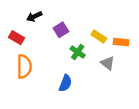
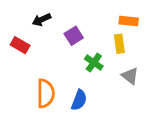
yellow rectangle: (99, 36) -> (119, 44), turned 48
orange rectangle: (121, 42) -> (129, 21), moved
orange semicircle: (24, 66) -> (46, 93), moved

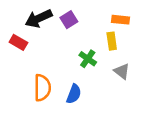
black arrow: (42, 20) -> (39, 18), size x1.5
purple square: (74, 36) -> (69, 20), moved

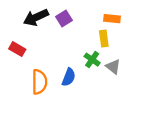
red rectangle: (18, 42) -> (17, 49), moved
green cross: (88, 59) -> (92, 60), moved
blue semicircle: (74, 94) -> (69, 77), moved

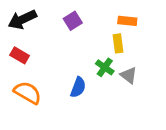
black arrow: (36, 17) -> (22, 20), moved
orange semicircle: (39, 82) -> (28, 93), moved, turned -60

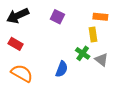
purple square: (73, 21) -> (57, 17), turned -32

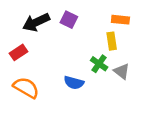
black arrow: (18, 16) -> (36, 22), moved
red rectangle: (16, 44) -> (18, 52), turned -64
blue semicircle: (62, 69) -> (74, 83), turned 84

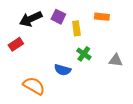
yellow rectangle: (112, 41) -> (76, 28), moved
gray triangle: (122, 71) -> (116, 60), moved, turned -32
orange semicircle: (26, 88) -> (34, 86), moved

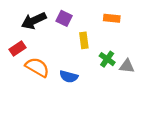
yellow rectangle: (76, 28) -> (84, 40), moved
green cross: (84, 54) -> (107, 59), moved
orange semicircle: (34, 86) -> (37, 67), moved

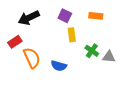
purple square: (64, 18) -> (65, 16), moved
orange semicircle: (37, 67) -> (32, 58), turned 35

